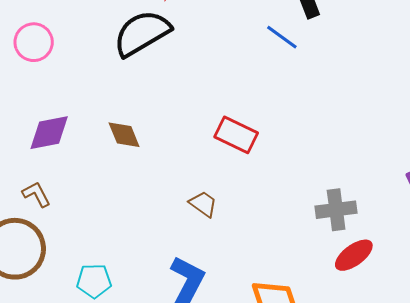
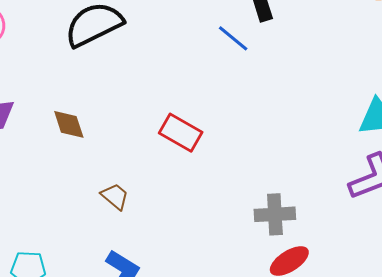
brown trapezoid: (203, 204) -> (115, 196), moved

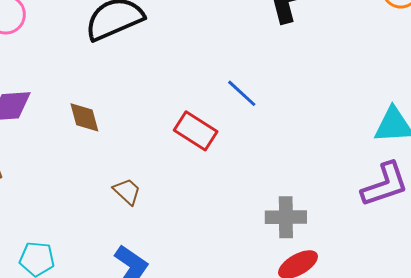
blue line: (233, 38) -> (242, 93), moved

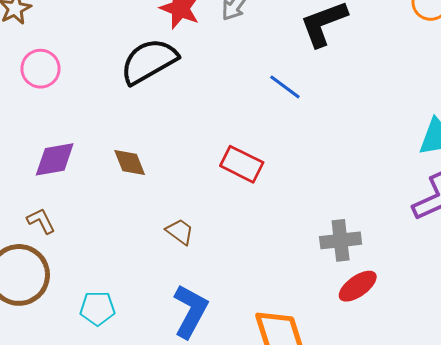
blue line: (242, 93) -> (285, 87), moved

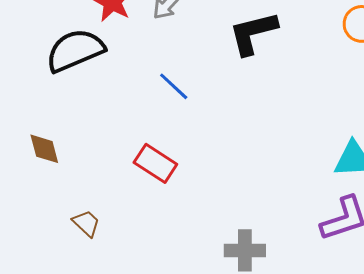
blue line: (285, 87) -> (174, 86), moved

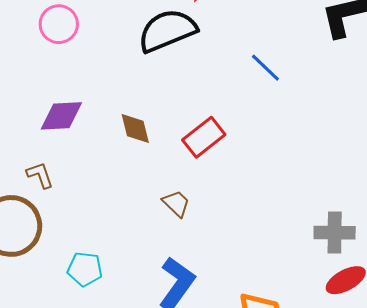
red rectangle: (155, 163) -> (204, 137), moved, turned -72

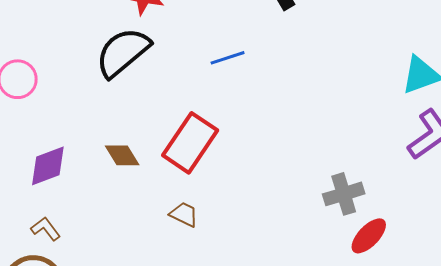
blue line: (265, 68) -> (228, 58), turned -44
red rectangle: (204, 137) -> (190, 143), size x1.4

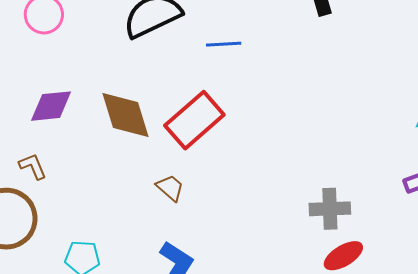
blue line: (228, 58) -> (224, 44), moved
brown diamond: (122, 155) -> (126, 115), size x1.6

